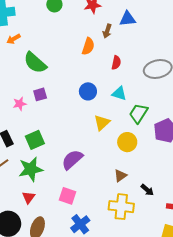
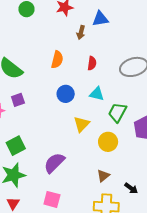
orange semicircle: (88, 46) -> (57, 60), moved

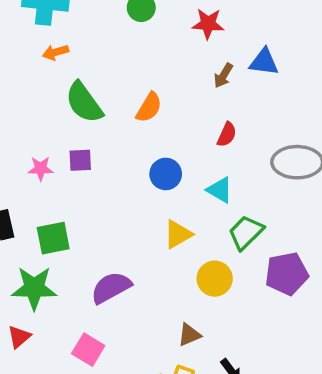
orange semicircle: (57, 60) -> (149, 107), moved

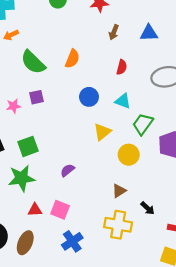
blue triangle: (264, 62) -> (149, 33), moved
purple semicircle: (111, 288) -> (67, 170), size x0.6
red triangle: (19, 337) -> (35, 210), moved, turned 48

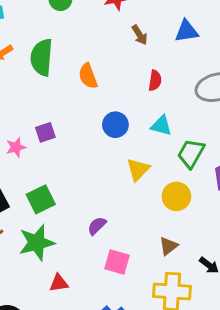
brown arrow: (114, 32) -> (140, 35), turned -48
orange semicircle: (72, 59) -> (88, 76), turned 144
green semicircle: (33, 62) -> (42, 57), moved, turned 56
pink square: (60, 210) -> (117, 262), moved

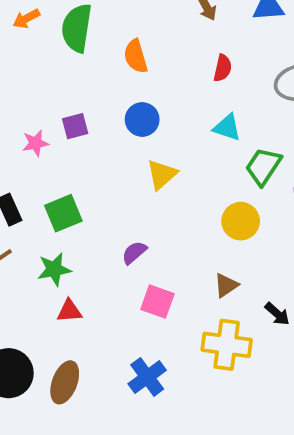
blue circle: (115, 125) -> (142, 119), moved
yellow triangle: (138, 170) -> (162, 174), moved
green star: (37, 243) -> (54, 269), size x0.7
red triangle: (59, 283) -> (69, 311), moved

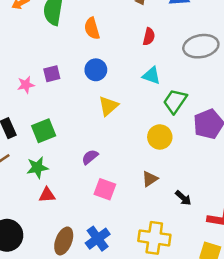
yellow cross: (227, 345) -> (154, 238), moved
brown ellipse: (65, 382) -> (64, 241), moved

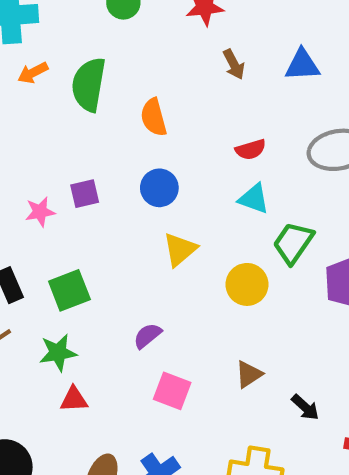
red semicircle: (149, 37) -> (251, 150), moved, turned 60
yellow circle: (160, 137) -> (247, 284), moved

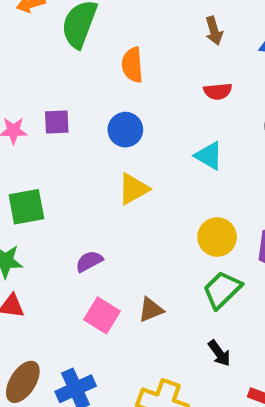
red semicircle: (251, 150) -> (218, 91), moved
green trapezoid: (293, 243) -> (222, 290), moved
yellow circle: (247, 284) -> (217, 237), moved
brown triangle: (249, 374) -> (151, 310), moved

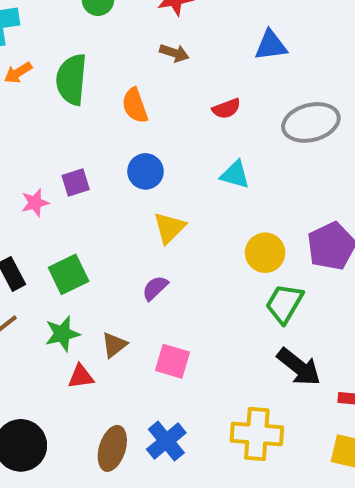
brown arrow: (214, 31) -> (174, 53), moved, turned -40
purple semicircle: (89, 261) -> (155, 288), moved
brown triangle: (151, 310) -> (114, 345), moved
black arrow: (219, 353) -> (299, 367), size x1.6

